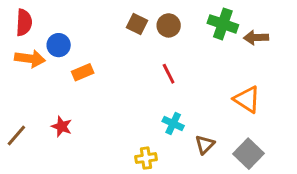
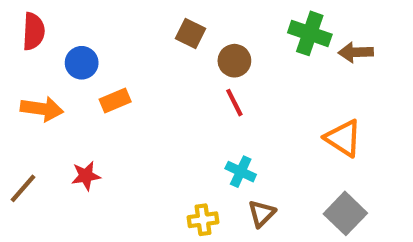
brown circle: (169, 25) -> (234, 61), moved
orange arrow: (30, 59) -> (42, 109), moved
red star: (62, 126) -> (86, 176), turned -30
brown triangle: (205, 145) -> (262, 213), moved

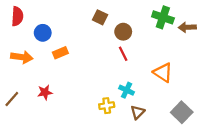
orange triangle: (343, 138) -> (163, 73), moved
yellow cross: (203, 220) -> (107, 106), moved

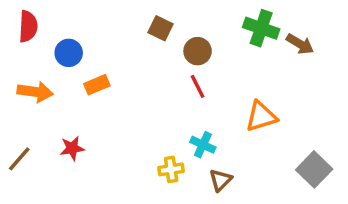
brown arrow: (187, 27) -> (300, 44), turned -147
orange triangle: (163, 73) -> (261, 116), turned -50
gray square: (182, 112) -> (314, 169), moved

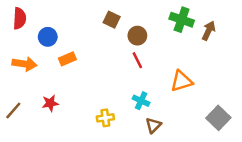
brown arrow: (300, 44) -> (209, 31), turned -96
yellow cross: (171, 169) -> (105, 118), moved

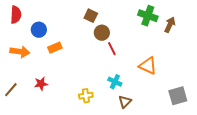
brown circle: (137, 36) -> (102, 33), moved
orange triangle: (182, 81) -> (148, 66), turned 42
gray square: (218, 118) -> (178, 96), turned 30

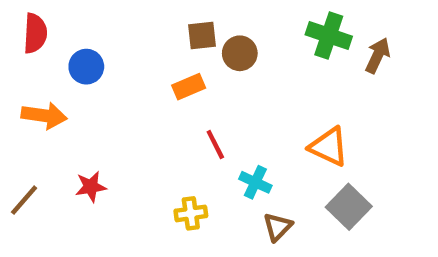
brown square: (91, 16) -> (202, 35), turned -32
brown circle: (102, 33) -> (240, 53), moved
orange rectangle: (55, 48) -> (189, 87), moved
red line: (112, 49) -> (215, 144), moved
gray square: (178, 96) -> (349, 207), moved, turned -30

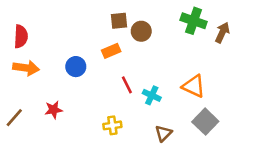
red semicircle: (35, 33) -> (21, 36), moved
blue circle: (86, 67) -> (76, 67), moved
cyan cross: (255, 182) -> (152, 95), moved

